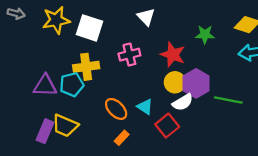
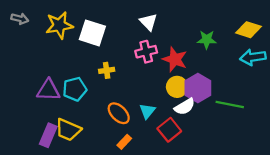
pink cross: (129, 55) -> (146, 52), moved
yellow cross: (86, 67) -> (107, 70), moved, size x0.6
cyan triangle: (145, 107) -> (147, 111), turned 35

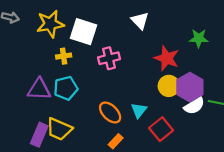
pink cross: (146, 52) -> (109, 58), moved
yellow cross: (107, 70) -> (64, 56), moved
white semicircle: (185, 107) -> (194, 106), moved

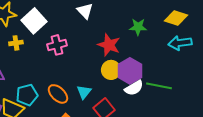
white square: (84, 32) -> (34, 21), turned 30
cyan pentagon: (66, 88) -> (27, 95), moved

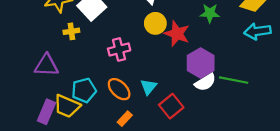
pink cross: (57, 45) -> (119, 49), moved
yellow circle: (111, 70) -> (155, 23), moved

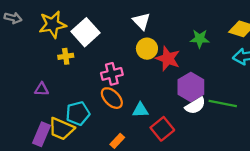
purple triangle: (46, 65) -> (42, 89), size x0.6
cyan triangle: (149, 87) -> (140, 110), turned 49
orange ellipse: (119, 89) -> (112, 98), moved

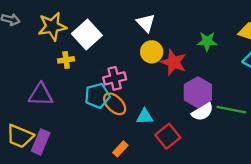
purple triangle: (42, 89) -> (41, 95), size x1.6
cyan pentagon: (78, 113) -> (97, 96), moved
yellow trapezoid: (61, 129) -> (20, 136), moved

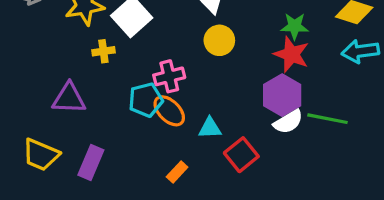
red star: (174, 62) -> (291, 54), moved
purple rectangle: (41, 142) -> (91, 163), moved

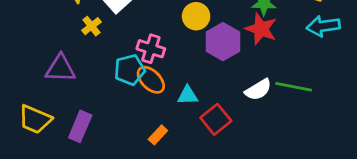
yellow cross: (103, 51) -> (91, 26), turned -30
pink cross: (169, 76) -> (151, 49), turned 32
purple hexagon: (282, 95) -> (223, 42), moved

